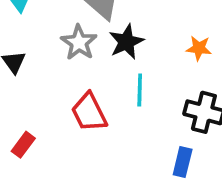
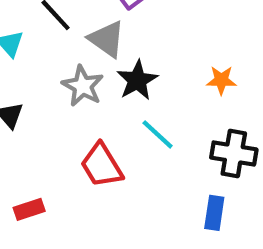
cyan line: (140, 90) -> (158, 134), turned -44
red rectangle: (23, 145) -> (29, 209), turned 40

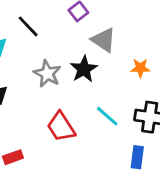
gray triangle: (107, 39) -> (104, 40), moved
cyan line: (158, 134) -> (107, 116), moved

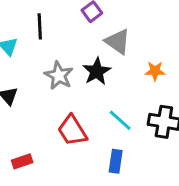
black line: (28, 26) -> (40, 26), turned 40
blue rectangle: (137, 157) -> (116, 161), moved

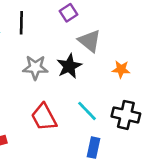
gray star: (59, 75) -> (35, 67), turned -30
blue rectangle: (116, 161) -> (93, 148), moved

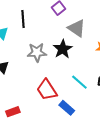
blue rectangle: (93, 148) -> (67, 108), moved, turned -56

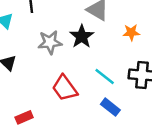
blue rectangle: (67, 108) -> (110, 107), moved

